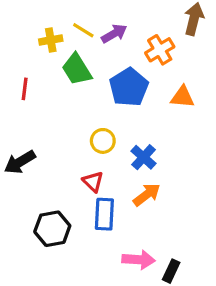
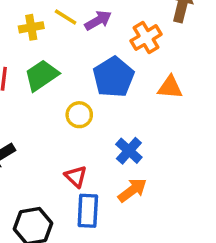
green trapezoid: (77, 69) -> (42, 75), moved, turned 88
yellow circle: (103, 141) -> (79, 115), moved

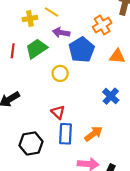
purple arrow: (98, 20) -> (61, 33), moved, turned -140
blue cross: (129, 151) -> (111, 96), moved
orange arrow: (132, 190) -> (94, 134), moved

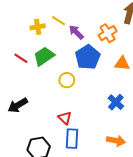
purple arrow: (61, 33) -> (76, 32), moved, turned 35
red line: (13, 51) -> (21, 58), turned -64
orange arrow: (94, 134) -> (116, 141), moved, turned 48

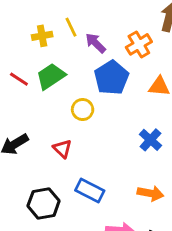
yellow line: (58, 21) -> (71, 27), turned 32
red triangle: (65, 118) -> (62, 149), moved
blue rectangle: (72, 139) -> (90, 190), turned -66

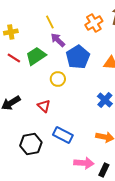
yellow cross: (42, 36) -> (11, 32), moved
purple arrow: (96, 43) -> (58, 40), moved
orange cross: (139, 44) -> (94, 23), moved

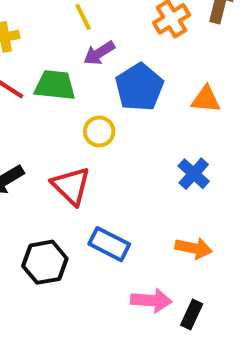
purple arrow: (58, 40) -> (99, 53), turned -77
green trapezoid: (36, 56) -> (55, 85), turned 40
red triangle: (44, 106) -> (71, 186), size x1.5

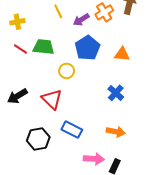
purple arrow: (99, 53) -> (81, 20), moved

